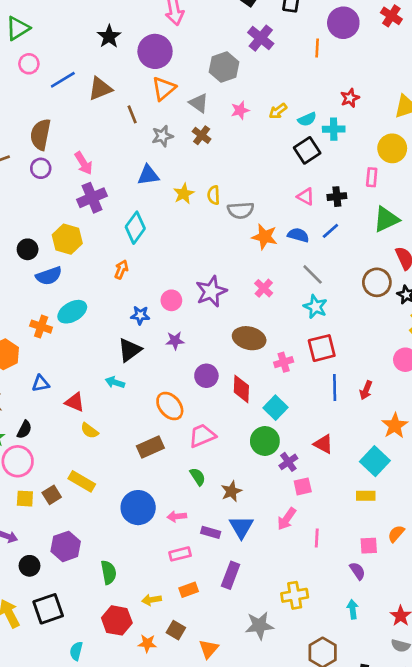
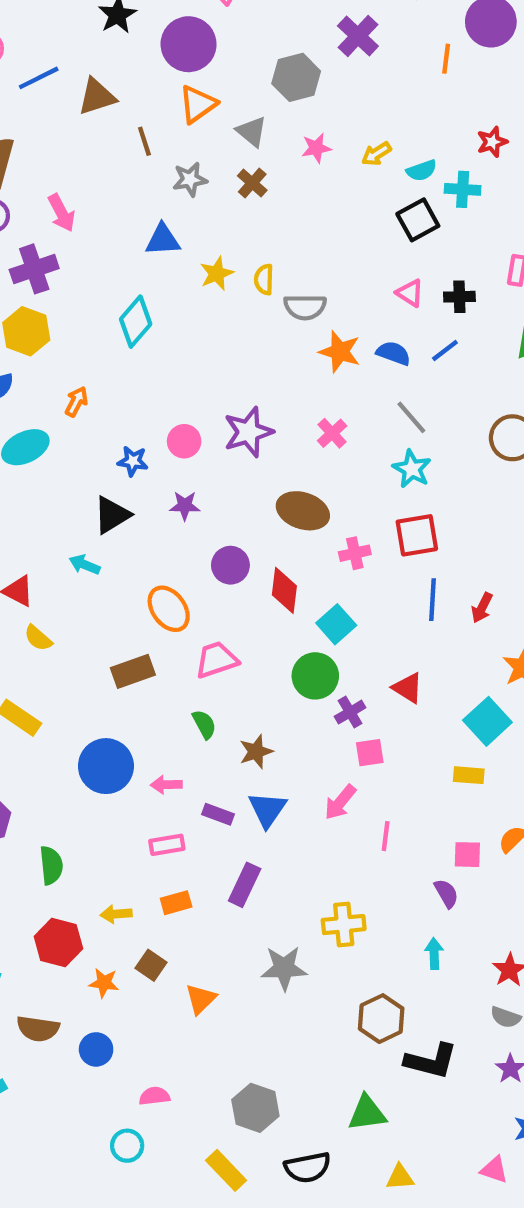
purple cross: (92, 198) -> (34, 269), moved
orange arrow: (121, 270) -> (76, 402), moved

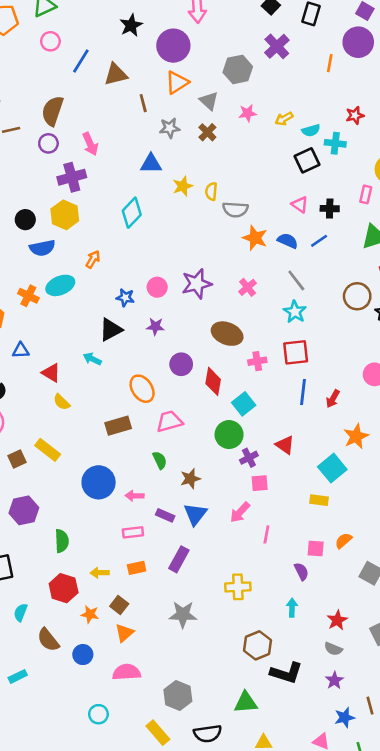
blue line: (39, 78) -> (81, 61), turned -35
gray star: (284, 968) -> (183, 615), moved
orange triangle: (201, 999) -> (124, 633), moved
brown semicircle: (38, 1029) -> (48, 640), turned 40
pink semicircle: (154, 1096) -> (127, 672), moved, size x1.5

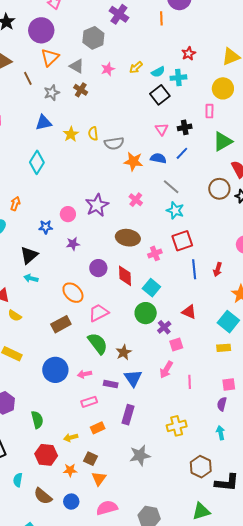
pink triangle: (300, 205) -> (162, 129), turned 32
black triangle: (111, 330) -> (29, 255), moved
green semicircle: (160, 460) -> (98, 343), size x1.6
purple semicircle: (301, 571) -> (222, 404), turned -128

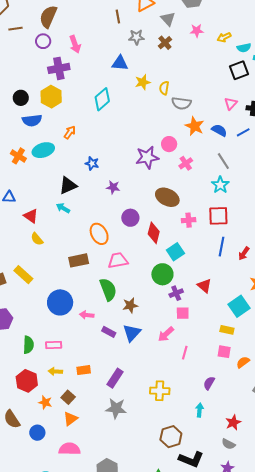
pink circle: (68, 214) -> (169, 144), moved
pink square: (229, 385) -> (224, 352), moved
pink rectangle: (89, 402) -> (54, 345), moved
purple rectangle: (128, 415) -> (115, 378), moved

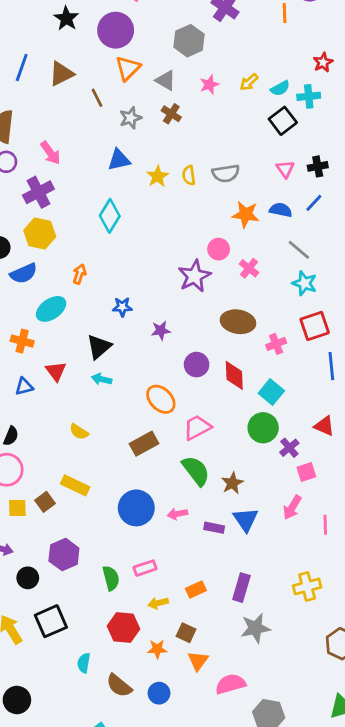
gray semicircle: (181, 103) -> (226, 173), moved
orange cross: (18, 156) -> (22, 341), moved
red triangle: (31, 216) -> (56, 371), moved, turned 35
pink semicircle: (70, 449) -> (230, 684), moved

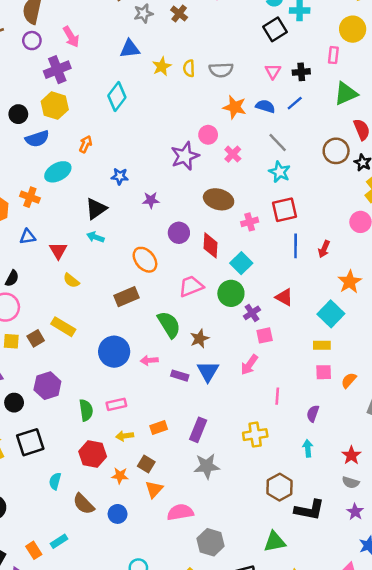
red triangle: (56, 371) -> (58, 251), moved
pink trapezoid: (197, 427) -> (191, 286), moved
pink line: (325, 525) -> (277, 396), moved

